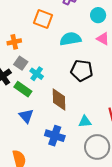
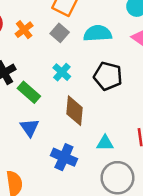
orange cross: (14, 42) -> (24, 30), turned -32
gray square: (21, 63) -> (60, 33), moved
cyan cross: (37, 74) -> (62, 72), moved

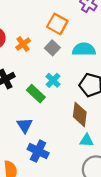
green rectangle: (29, 92) -> (36, 94), moved
brown diamond: (74, 111) -> (80, 114), moved
blue cross: (64, 157) -> (38, 151), moved

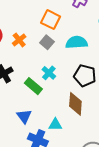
cyan triangle: (87, 140) -> (55, 125), moved

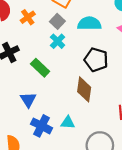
cyan cross: (49, 73) -> (58, 41), moved
cyan triangle: (55, 125) -> (68, 123), moved

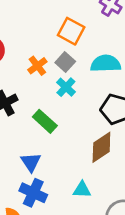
orange cross: (28, 17) -> (37, 66), moved
brown diamond: (84, 89) -> (101, 147), turned 50
blue cross: (41, 126) -> (33, 193), moved

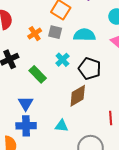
gray square: (65, 62) -> (55, 32), turned -32
cyan cross: (66, 87) -> (62, 60), moved
blue cross: (33, 193) -> (26, 126), turned -30

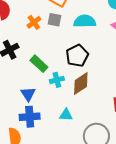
cyan cross: (62, 60) -> (57, 80), moved, turned 32
black pentagon: (90, 69) -> (77, 56), moved, turned 30

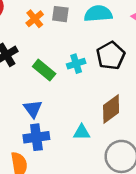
black pentagon: (77, 56) -> (111, 56), moved
cyan cross: (57, 80) -> (76, 64), moved
brown diamond: (81, 84) -> (111, 109), moved

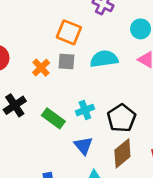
black pentagon: (111, 56) -> (121, 118), moved
blue triangle: (33, 109) -> (83, 146), moved

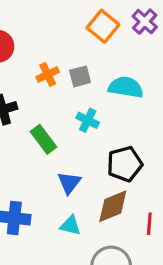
orange square: (69, 32) -> (103, 26), moved
gray square: (66, 61) -> (80, 76), turned -36
cyan cross: (85, 110) -> (88, 120), moved, turned 30

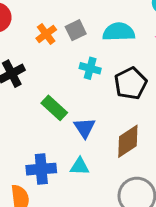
green rectangle: (44, 139) -> (54, 108), moved
black pentagon: (125, 164) -> (131, 83), moved
cyan triangle: (70, 226) -> (80, 166), moved

